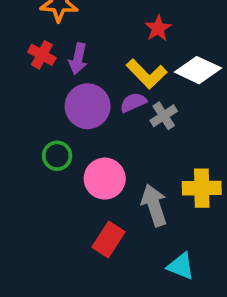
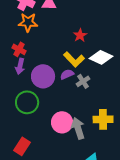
purple arrow: (78, 59) -> (20, 66), moved
green circle: (57, 156) -> (27, 102), size x1.5
pink circle: (105, 179) -> (62, 122), moved
red rectangle: (108, 239) -> (22, 146), moved

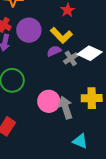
white diamond: (101, 57) -> (90, 53), moved
purple circle: (43, 76) -> (29, 30), moved

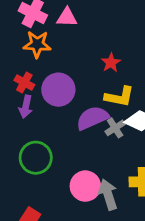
yellow L-shape: (61, 35) -> (119, 97), moved, turned -35
purple semicircle: (54, 51) -> (92, 118), size x1.6

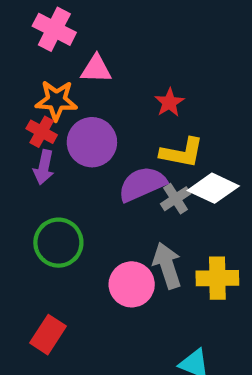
pink triangle: (67, 17) -> (96, 69), moved
orange star: (37, 44) -> (56, 100), moved
gray arrow: (108, 195) -> (167, 266), moved

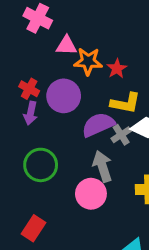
orange star: (56, 100) -> (88, 61), moved
gray arrow: (167, 266) -> (102, 166), moved

